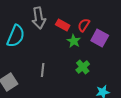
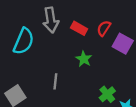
green star: (74, 41) -> (84, 59), moved
green cross: (83, 67) -> (107, 94), moved

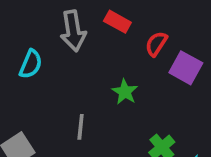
red rectangle: (79, 28) -> (117, 22), moved
cyan semicircle: (24, 41) -> (31, 64), size x0.7

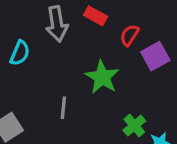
purple square: (186, 68) -> (155, 56), turned 32
green star: (125, 92) -> (102, 77), size x1.5

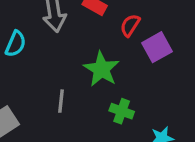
green cross: (134, 126) -> (122, 111), moved, turned -30

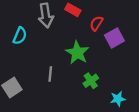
green cross: (122, 111) -> (91, 81), turned 35

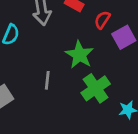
green cross: (91, 81) -> (96, 88), size x1.5

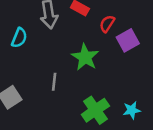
green cross: (96, 88) -> (95, 110), moved

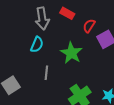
cyan semicircle: (19, 38) -> (37, 45), moved

